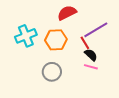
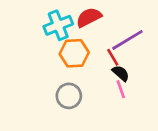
cyan cross: (26, 36) -> (58, 25), moved
pink line: (91, 67) -> (121, 89), turned 56

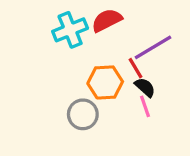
orange hexagon: (74, 53) -> (105, 82), moved

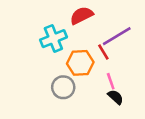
cyan cross: (70, 30) -> (53, 39), moved
black semicircle: (145, 87) -> (116, 97), moved

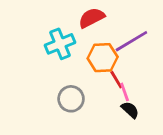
red line: (103, 52) -> (116, 80), moved
orange hexagon: (80, 63) -> (103, 58), moved

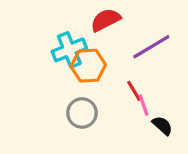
orange hexagon: (103, 58) -> (88, 66), moved
black semicircle: (130, 110) -> (162, 126), moved

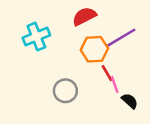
cyan cross: (69, 50) -> (36, 37), moved
orange hexagon: (88, 66) -> (94, 49), moved

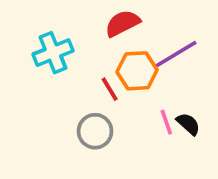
red line: (107, 73) -> (110, 89), moved
black semicircle: (130, 101) -> (188, 124), moved

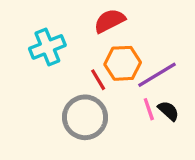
purple line: (175, 54) -> (157, 75), moved
gray circle: (95, 131) -> (85, 117), size x1.4

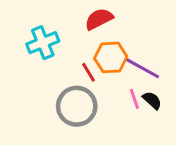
purple line: (157, 75) -> (142, 68), turned 60

